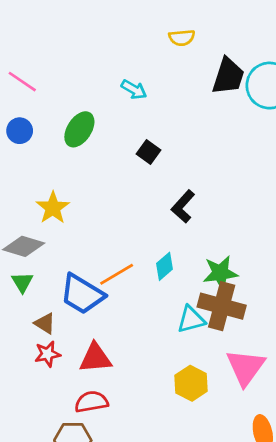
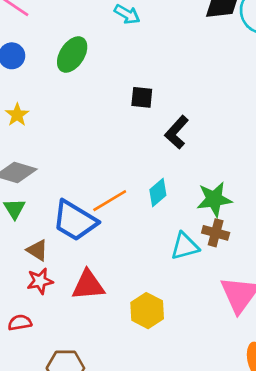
black square: (149, 152) -> (142, 97), moved, turned -30
yellow star: (53, 208) -> (17, 115), moved, size x0.7
brown cross: (222, 306) -> (216, 233), size x0.6
yellow hexagon: (191, 383) -> (147, 311), moved
red semicircle: (91, 402) -> (20, 323), moved, size x0.7

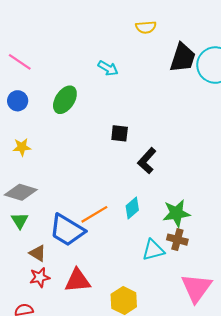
yellow star: (17, 115) -> (22, 147), turned 30

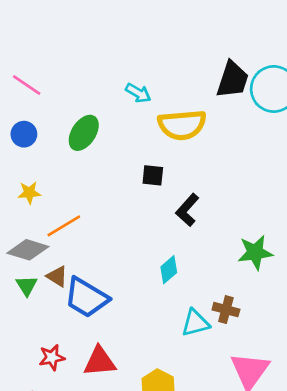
yellow semicircle: (146, 27) -> (182, 125), moved, size x1.8
green star: (176, 213) -> (255, 252), moved
orange line: (94, 214) -> (64, 226), moved
brown triangle: (38, 253) -> (57, 276), moved

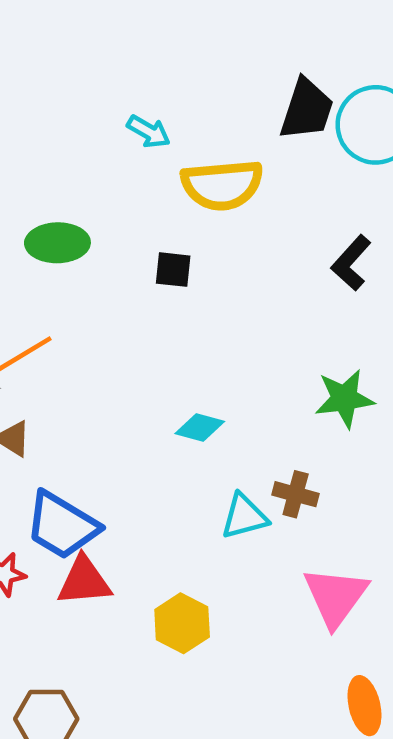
green ellipse: (84, 133) -> (57, 243), moved, turned 56
black L-shape: (187, 210) -> (351, 263), moved
cyan diamond: (169, 270) -> (200, 427), turned 56
blue trapezoid: (86, 298) -> (62, 525), moved

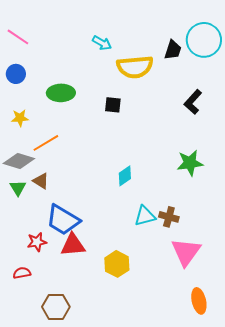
black trapezoid: (307, 109) -> (173, 50), moved, size x0.7
cyan diamond: (200, 427) -> (125, 176), turned -50
brown cross: (296, 494) -> (169, 217), moved

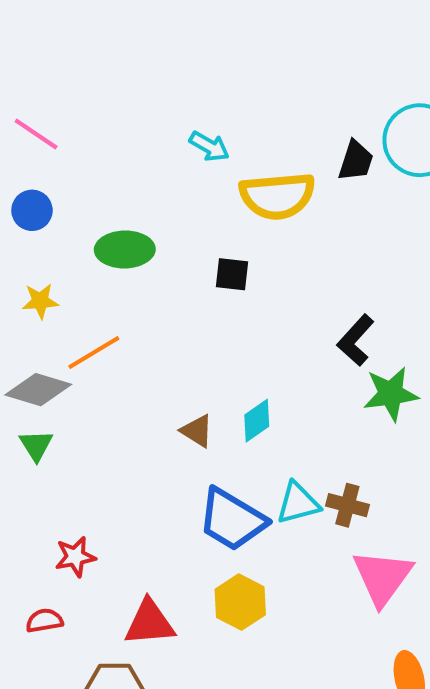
black L-shape: (193, 102) -> (356, 340), moved
brown triangle: (41, 181) -> (197, 431), moved
blue trapezoid: (63, 220) -> (232, 520), moved
red triangle: (73, 245) -> (150, 623), moved

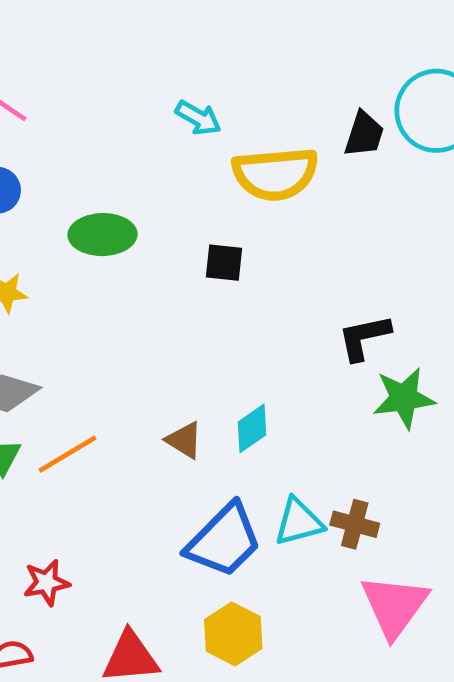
black L-shape: (356, 340) -> (364, 337), turned 36
orange line: (94, 353) -> (67, 454), moved
blue trapezoid: (232, 520) -> (224, 541), turned -76

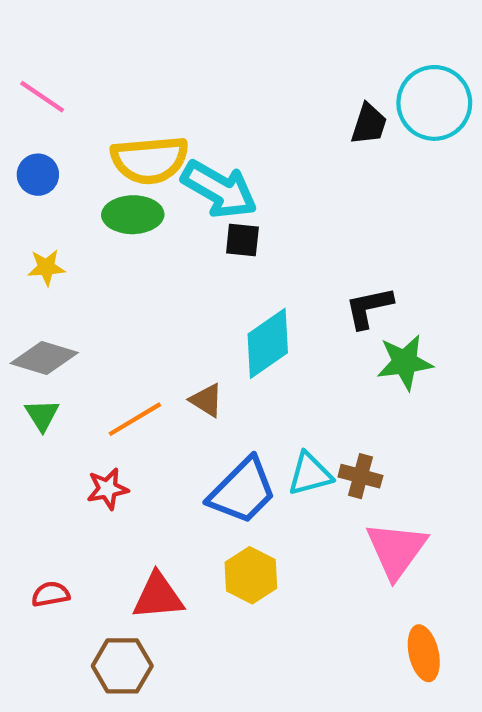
cyan arrow: (198, 118) -> (219, 189), moved, size x1.8
yellow semicircle: (275, 174) -> (150, 160), moved
cyan diamond: (252, 428) -> (268, 343), moved, size x1.6
orange line: (67, 454) -> (135, 419), moved
red star: (46, 583) -> (107, 489), moved

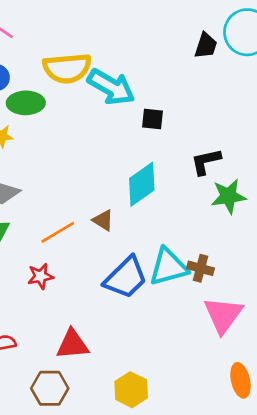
green ellipse: (133, 215) -> (26, 103), moved
black square: (242, 240) -> (152, 119), moved
cyan triangle: (310, 474) -> (168, 267), size x1.4
yellow hexagon: (251, 575) -> (131, 390), moved

